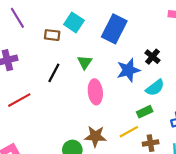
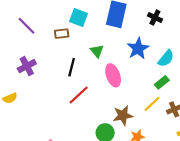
black cross: (152, 57) -> (155, 17), moved
red line: (19, 100) -> (79, 95), moved

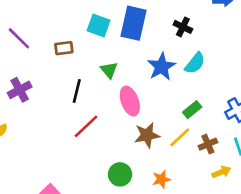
cyan square: (78, 17) -> (99, 25), moved
cyan semicircle: (166, 58) -> (195, 63), moved
brown star: (123, 115) -> (147, 135), moved

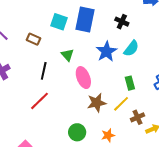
brown rectangle: (64, 48) -> (33, 39), turned 32
green rectangle: (192, 110) -> (130, 83), turned -64
red line: (86, 126) -> (40, 101), moved
brown cross: (208, 144) -> (137, 117), moved

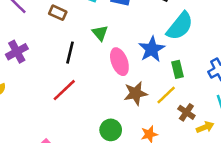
cyan semicircle: (131, 48) -> (180, 26), size x1.4
blue star: (106, 51) -> (152, 49), moved
brown cross: (137, 117) -> (186, 112), turned -32

